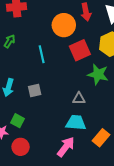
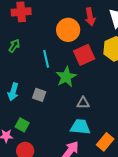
green star: (98, 74) -> (66, 77), moved, turned 30
gray square: (35, 90) -> (39, 95), turned 32

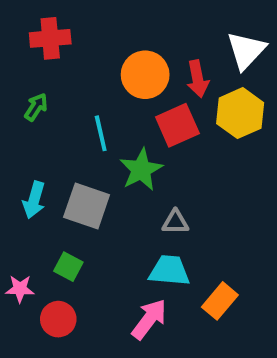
red arrow: (90, 17) -> (198, 79), moved
gray square: (39, 95) -> (87, 206), size x1.6
green square: (22, 125) -> (68, 267), moved

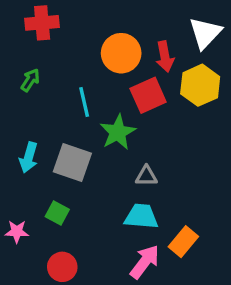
red circle: (58, 319) -> (62, 267), moved
pink arrow: (149, 319) -> (145, 262), moved

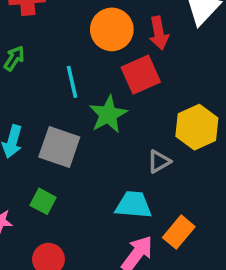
yellow hexagon: (200, 85) -> (197, 127), moved
gray triangle: (146, 176) -> (159, 161), moved, turned -30

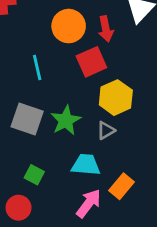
green star: (108, 114) -> (66, 120), moved
yellow hexagon: (197, 127) -> (116, 98), moved
green square: (43, 201) -> (34, 175), moved

